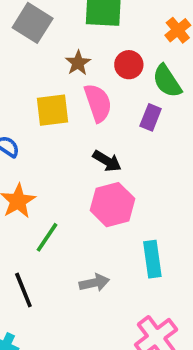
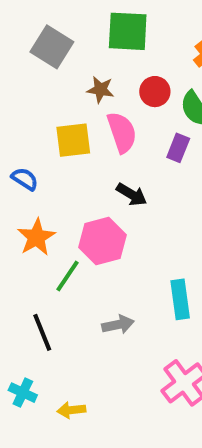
brown star: (78, 63) -> (100, 90), turned -30
pink hexagon: (112, 205) -> (102, 241), moved

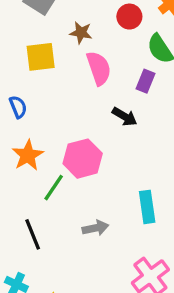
red circle: (155, 92) -> (129, 17), moved
yellow square: (73, 140) -> (41, 57), moved
blue semicircle: (25, 179) -> (18, 107), turned 35
black arrow: (132, 194) -> (125, 117), moved

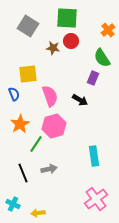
red circle: (129, 17) -> (71, 41), moved
yellow square: (41, 57) -> (28, 74), moved
pink semicircle: (99, 68) -> (50, 96), moved
gray arrow: (96, 228) -> (49, 169), moved

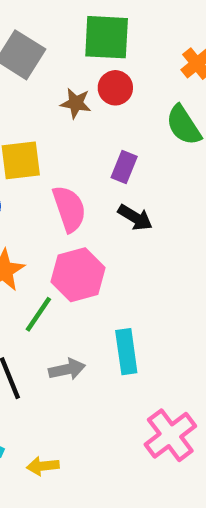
purple rectangle: (93, 78) -> (124, 167), moved
cyan rectangle: (94, 156) -> (126, 352), moved

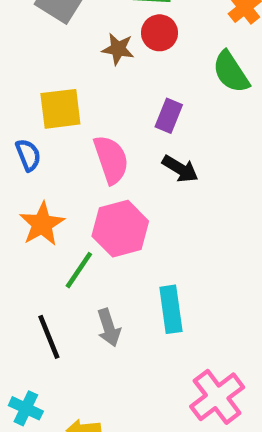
gray arrow: (67, 369) -> (109, 328), turned 84

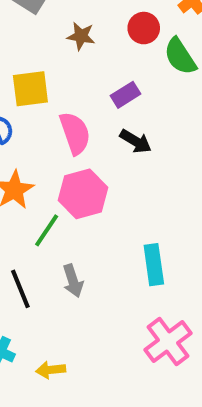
red circle: (159, 33) -> (144, 28), moved
purple rectangle: (169, 116) -> (126, 95), turned 36
cyan rectangle: (171, 309) -> (154, 265), moved

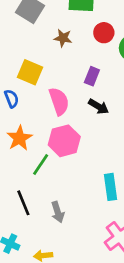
yellow square: (30, 89) -> (30, 72), turned 30
purple rectangle: (126, 95) -> (92, 76), turned -36
gray arrow: (73, 281) -> (58, 212), moved

